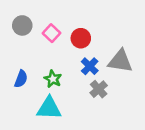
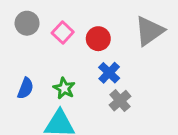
gray triangle: (120, 61) -> (149, 31), moved, turned -44

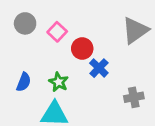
red circle: (98, 39) -> (82, 49), moved
gray cross: (120, 101) -> (134, 97), moved, turned 30

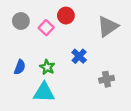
red circle: (82, 49) -> (66, 16), moved

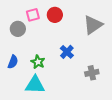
gray circle: (21, 21) -> (18, 29), moved
pink square: (46, 28) -> (33, 15), moved, turned 32

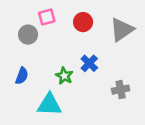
red circle: (55, 15) -> (83, 22), moved
green star: (38, 62) -> (64, 76), moved

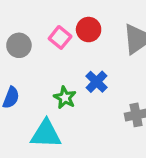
pink square: (47, 17) -> (60, 37), moved, turned -36

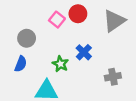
gray circle: (19, 45) -> (27, 38), moved

